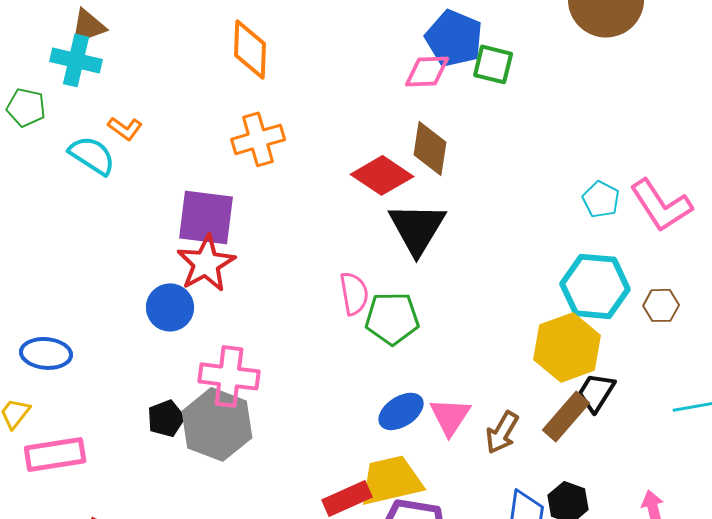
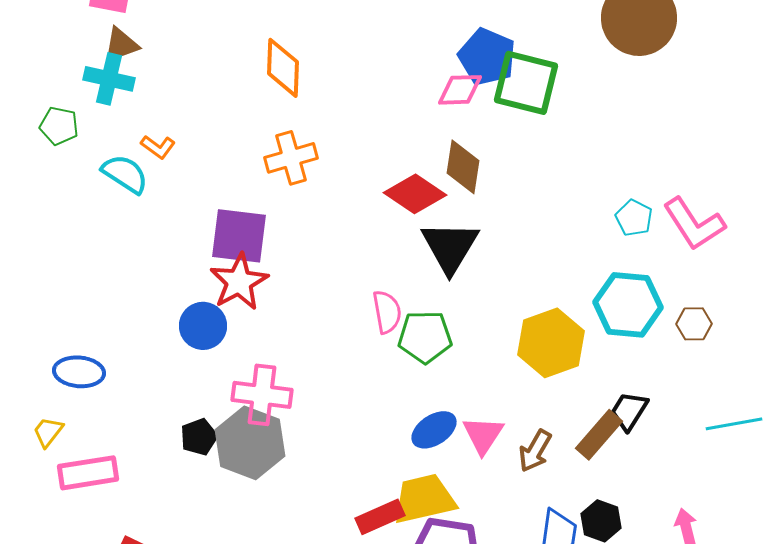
green square: (493, 64) -> (526, 83), size x1.6
yellow hexagon: (567, 347) -> (551, 343), moved

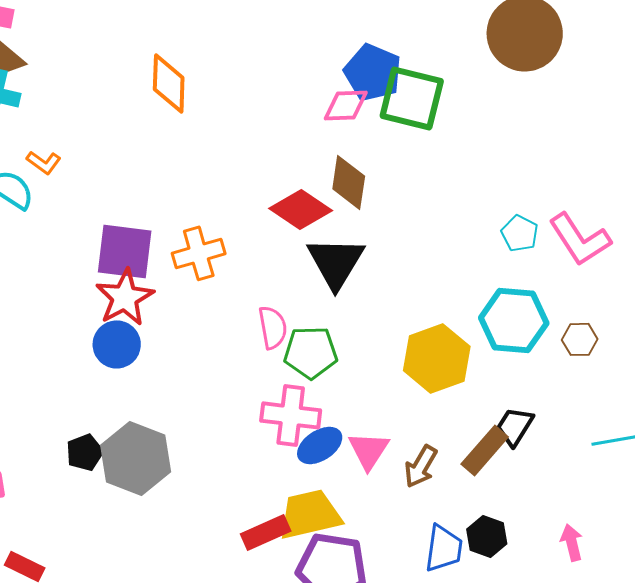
orange cross: (291, 158) -> (199, 253), moved
blue circle: (203, 326) -> (117, 344), moved
pink cross: (262, 395) -> (291, 415), moved

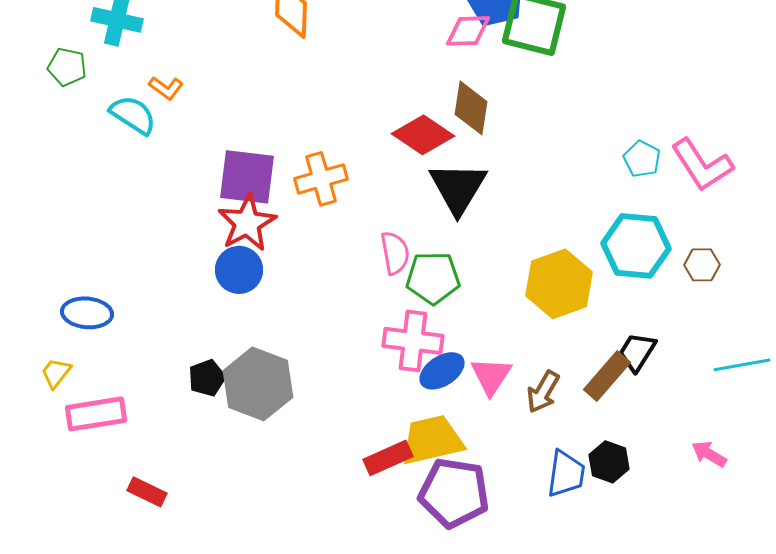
pink arrow: (572, 542) -> (709, 454), moved, turned -45

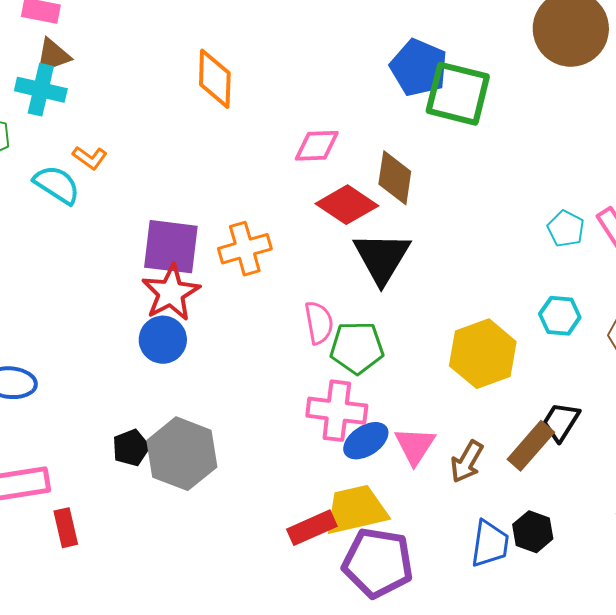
pink diamond: (468, 31) -> (317, 146), moved
cyan hexagon: (636, 246) -> (560, 316), size x0.6
red rectangle: (147, 492) -> (66, 528), moved, turned 51

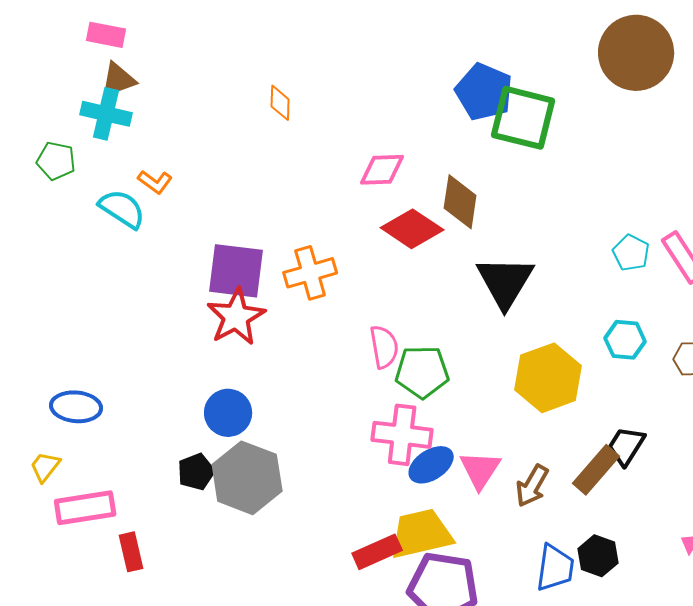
orange diamond: (215, 79) -> (280, 103), size x0.6
black triangle: (382, 258) -> (505, 282), moved
blue circle: (163, 340) -> (228, 413), moved

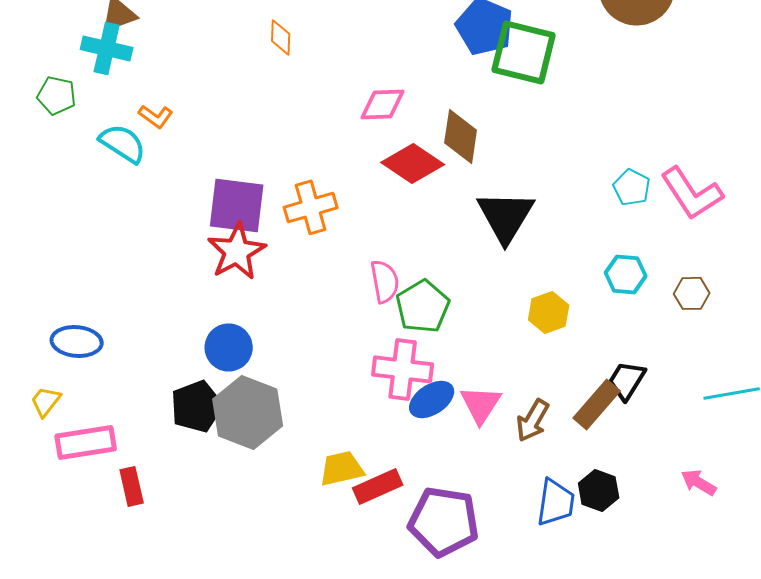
green pentagon: (422, 372) -> (423, 306), turned -30
yellow hexagon: (548, 378) -> (549, 312), size x0.6
black pentagon: (196, 472) -> (197, 406), size x1.4
yellow trapezoid: (421, 534) -> (342, 468), moved, size x0.7

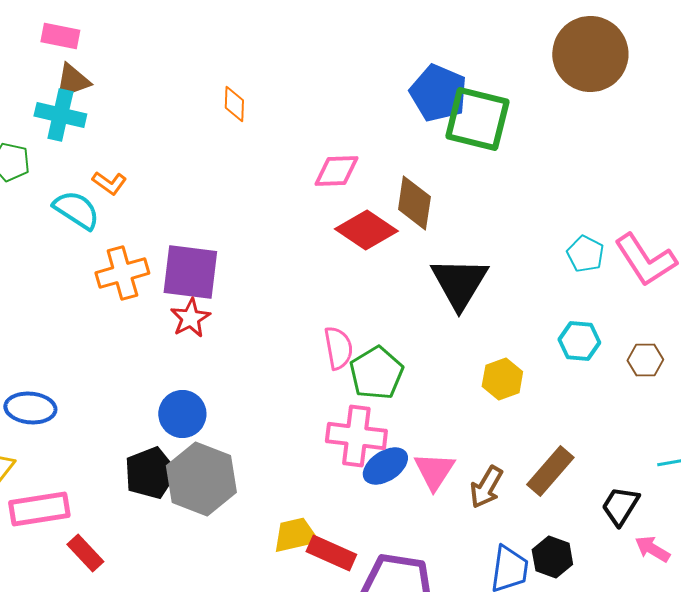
orange cross: (311, 207) -> (122, 273), moved
red star: (237, 251) -> (190, 318), size x0.7
black trapezoid: (627, 380) -> (620, 506), moved
red rectangle: (132, 486) -> (85, 553), turned -30
red rectangle: (378, 486) -> (331, 553), turned 48

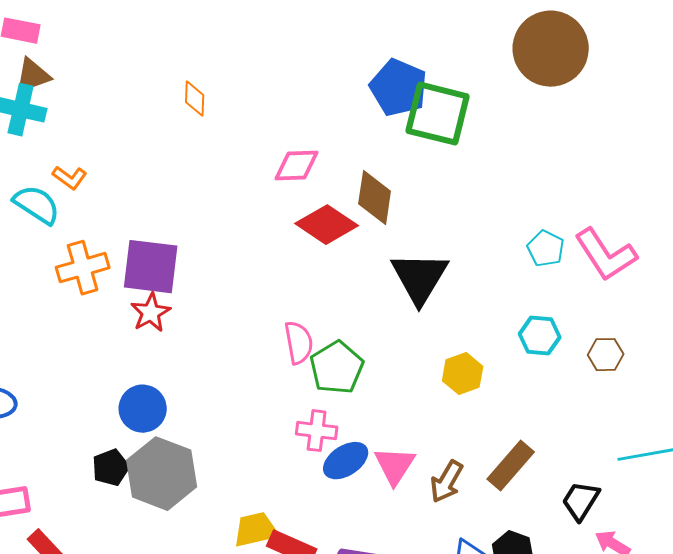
pink cross: (356, 436) -> (317, 431), size x0.7
black pentagon: (150, 473) -> (111, 468), size x0.7

